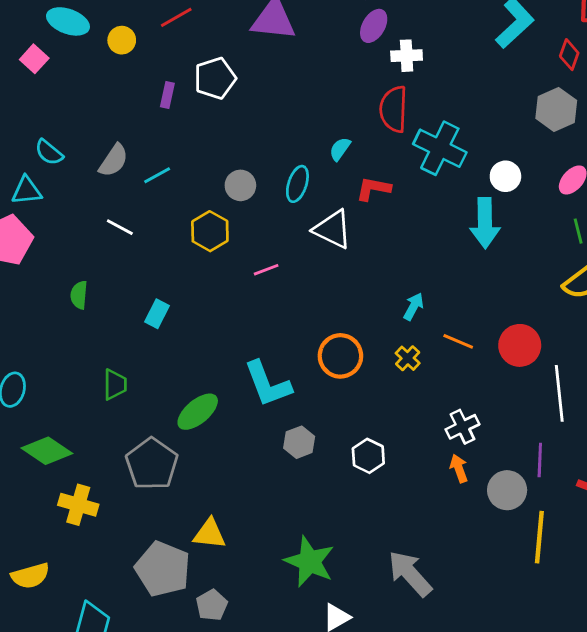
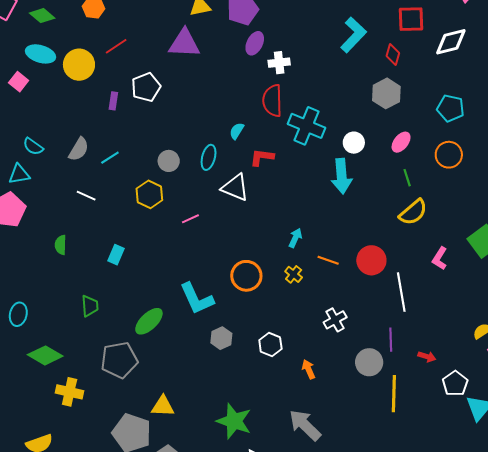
yellow circle: (122, 40) -> (79, 65), size x1.6
gray pentagon: (152, 464) -> (119, 360), turned 30
orange arrow: (459, 468) -> (309, 369), moved

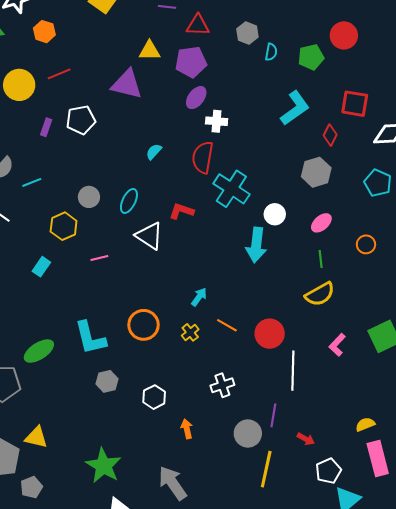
cyan pentagon: (450, 108) -> (378, 183), moved
cyan semicircle: (237, 131) -> (154, 152), moved
orange circle: (449, 155) -> (366, 244), size x0.7
cyan rectangle: (116, 255) -> (41, 267), moved

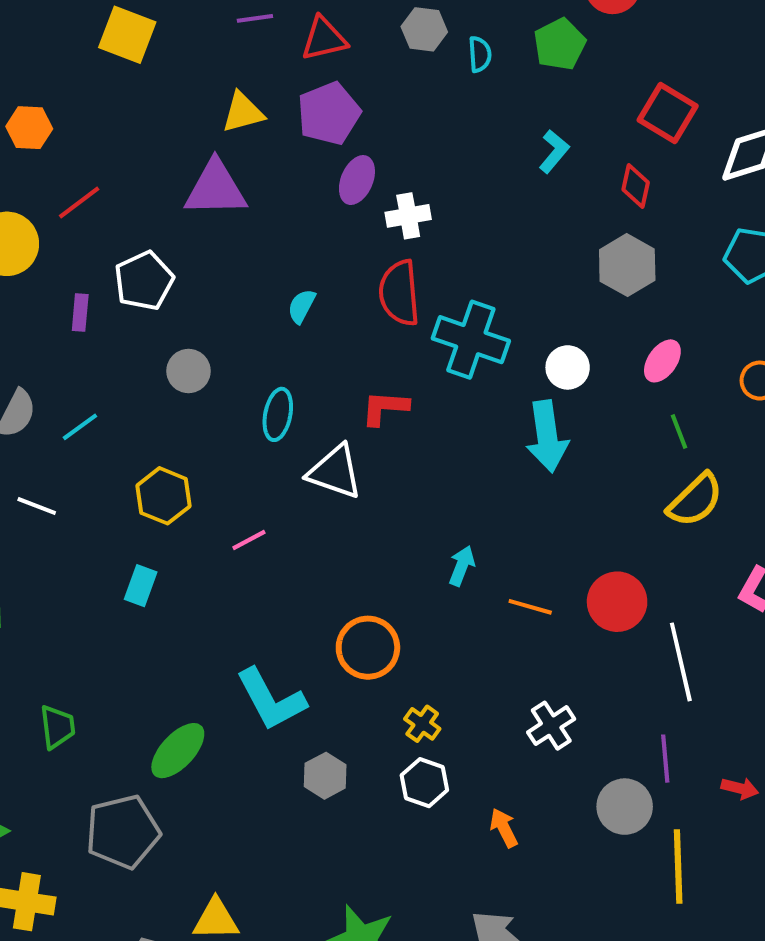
red square: (355, 104) -> (668, 113), turned 36
cyan L-shape: (295, 108) -> (554, 151), size x0.6
gray circle: (89, 197) -> (188, 371), moved
yellow cross: (190, 332) -> (422, 724), moved

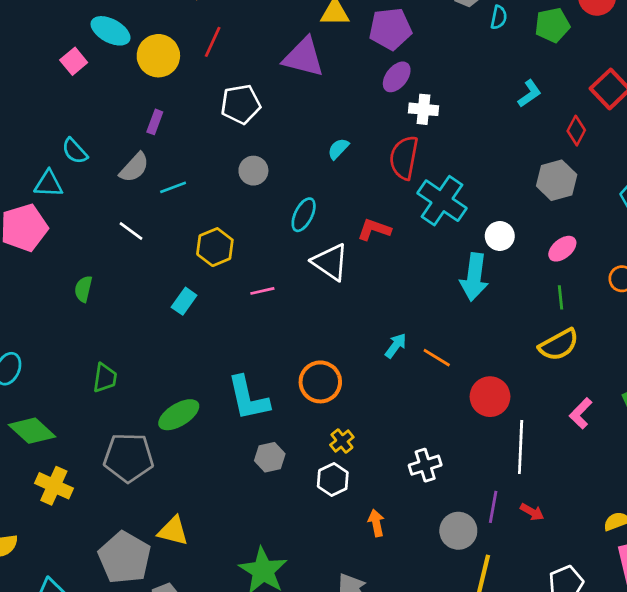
red line: (79, 202) -> (213, 42), turned -44
purple rectangle: (80, 313) -> (155, 122), moved
orange line: (530, 607) -> (437, 358), moved
red arrow: (740, 788) -> (532, 512), moved

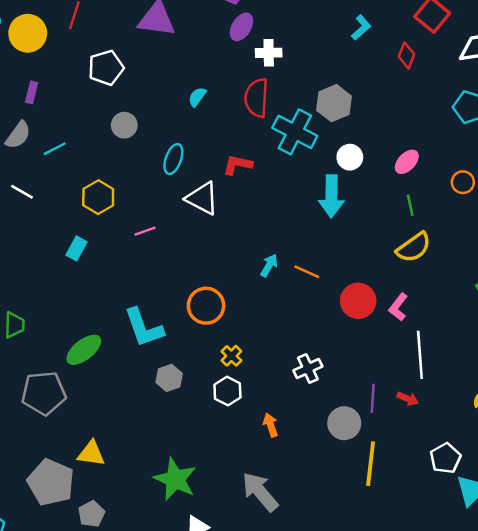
gray hexagon: (557, 180) -> (334, 103), moved
pink L-shape: (581, 413) -> (398, 307), moved
white line: (521, 447) -> (420, 355), moved

